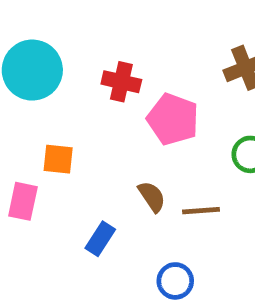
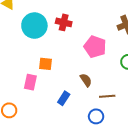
red cross: (121, 82) -> (64, 22), moved
brown line: (201, 211) -> (107, 96), moved

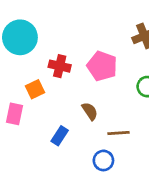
red cross: (64, 22) -> (60, 66), moved
orange square: (46, 64) -> (35, 89), turned -32

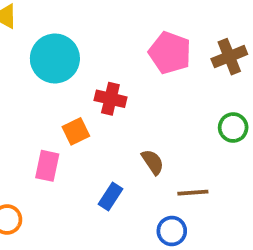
pink pentagon: (102, 66) -> (170, 53), moved

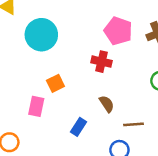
red cross: (110, 99) -> (102, 62), moved

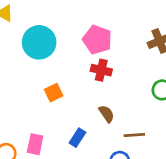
pink pentagon: (118, 31) -> (97, 40), moved
pink rectangle: (36, 106) -> (35, 144), moved

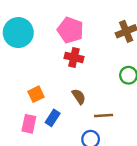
orange square: (54, 93) -> (36, 94), moved
pink rectangle: (35, 144) -> (29, 124), moved

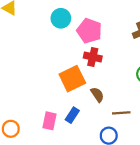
cyan circle: (18, 33) -> (61, 18), moved, size x0.7
orange square: (36, 94) -> (72, 79), moved, size x1.6

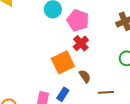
red cross: (93, 57) -> (81, 43), turned 35

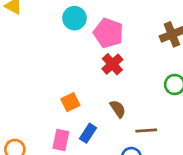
orange square: (63, 62) -> (70, 102), moved, size x0.6

